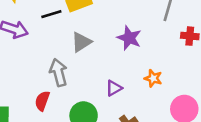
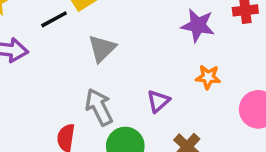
purple star: (129, 38) -> (198, 25), moved
gray arrow: (59, 72) -> (99, 107), moved

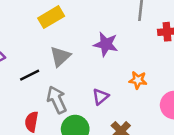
black line: (54, 19) -> (30, 75), moved
purple star: (198, 25) -> (106, 44), moved

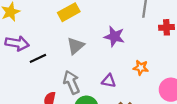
black line: (30, 75) -> (38, 58), moved
purple triangle: (101, 97) -> (109, 81), turned 48

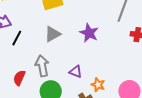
black line: (38, 58) -> (17, 38), turned -49
orange star: (141, 68) -> (98, 85), moved

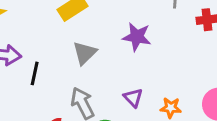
purple triangle: (76, 72) -> (133, 98), turned 40

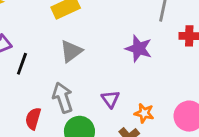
purple star: (137, 37) -> (139, 49), moved

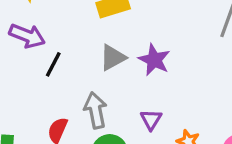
purple star: (139, 49) -> (154, 60), moved

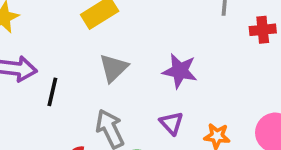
purple star: (154, 60) -> (180, 71), moved

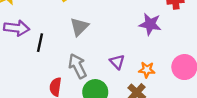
purple star: (180, 71) -> (150, 24), moved

